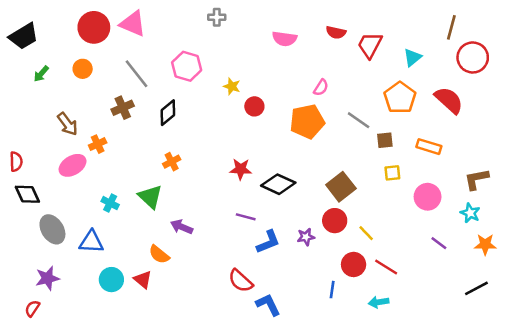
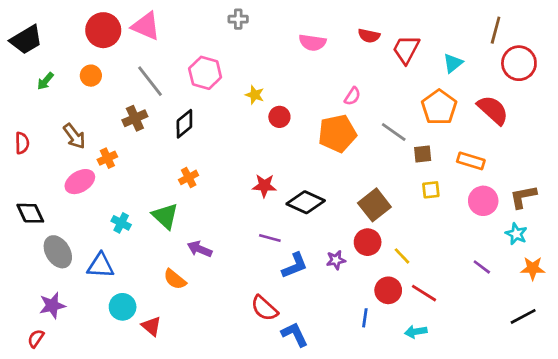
red semicircle: (16, 162) -> (22, 143), moved
pink circle: (428, 197) -> (483, 201), moved
red triangle: (143, 280) -> (151, 326), moved

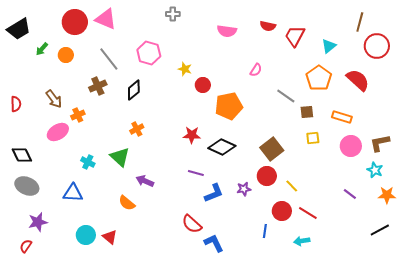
green arrow: (45, 81) -> (42, 49), moved
orange pentagon: (337, 133) -> (229, 106), moved
gray ellipse: (58, 252) -> (27, 186), moved, turned -35
cyan circle: (123, 307) -> (86, 235), moved

